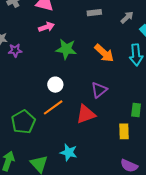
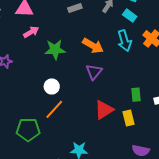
purple triangle: (99, 90) -> (94, 72), moved
red triangle: (86, 114) -> (104, 110), moved
green pentagon: (23, 122) -> (28, 130), turned -30

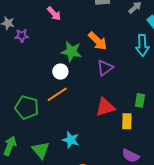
pink arrow: (31, 32) -> (54, 14), turned 63
orange arrow: (93, 46) -> (98, 41), moved
green star: (55, 50) -> (71, 51), moved

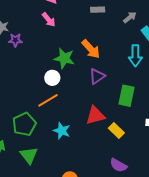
green rectangle: (140, 100) -> (126, 96), moved, size x1.5
green pentagon: (27, 107) -> (24, 124), moved, turned 30
yellow rectangle: (127, 121) -> (116, 131), turned -49
cyan star: (71, 140) -> (62, 131), moved

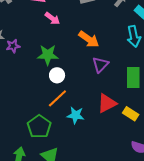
pink arrow: (49, 20) -> (52, 18), moved
green star: (64, 58) -> (48, 55), moved
cyan star: (62, 131) -> (76, 115), moved

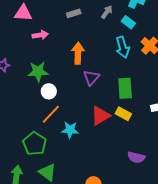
pink arrow: (52, 18) -> (40, 35), turned -42
orange arrow: (89, 39) -> (78, 53), turned -120
yellow rectangle: (131, 114) -> (123, 114), moved

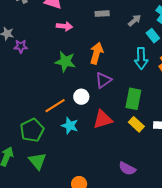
green star: (38, 72) -> (65, 62), moved
white circle: (49, 91) -> (81, 97), moved
yellow rectangle: (123, 114) -> (136, 124), moved

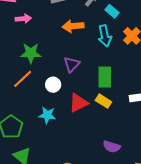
orange arrow: (96, 53) -> (73, 26), moved, turned -100
orange line: (55, 106) -> (23, 79), moved
yellow rectangle: (136, 124) -> (103, 101), moved

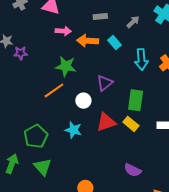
cyan rectangle: (112, 11) -> (115, 43), moved
orange arrow: (73, 26) -> (88, 41), moved

